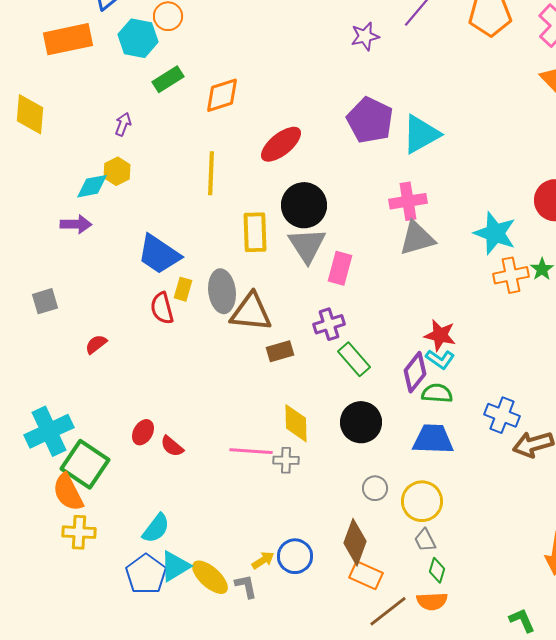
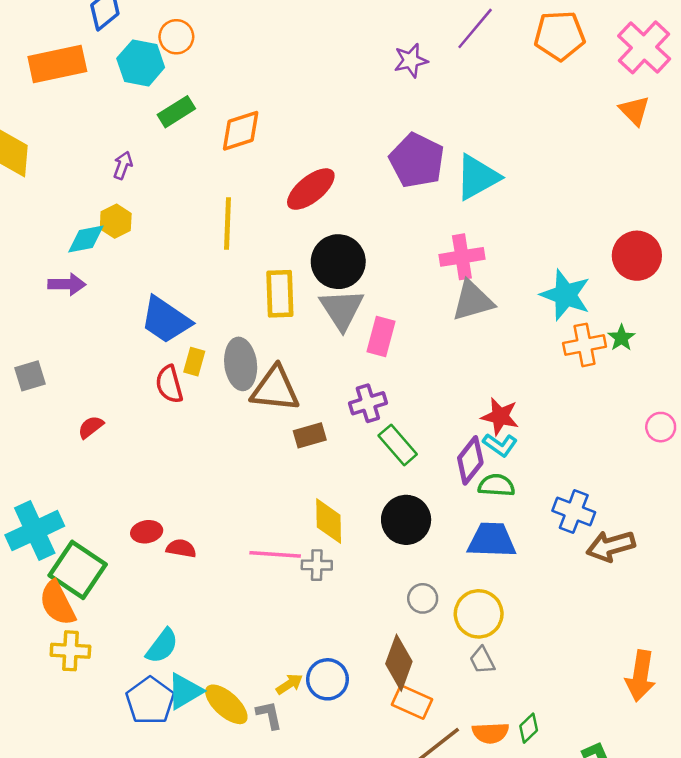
red ellipse: (143, 432) -> (147, 532), turned 50
red semicircle: (172, 446) -> (181, 548), turned 150
green diamond: (437, 570) -> (529, 728), moved, turned 30

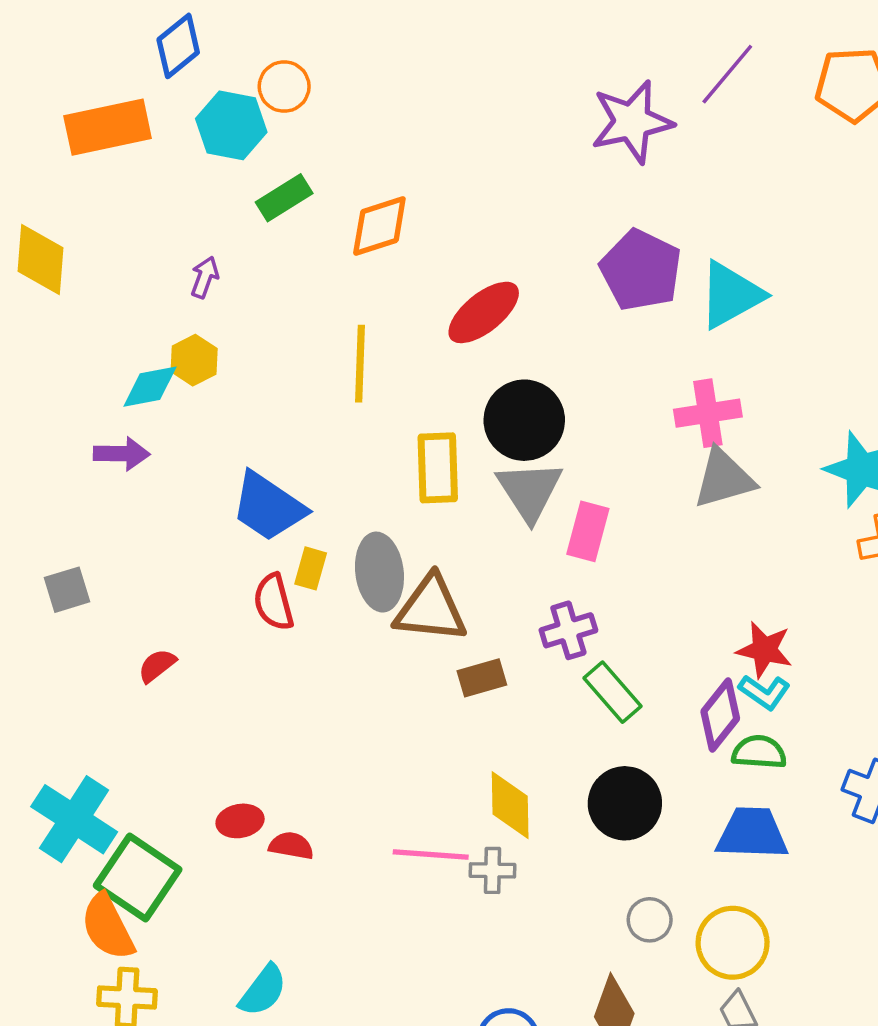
purple star: (411, 61) -> (632, 122), size x1.6
cyan cross: (35, 531) -> (74, 819), turned -32

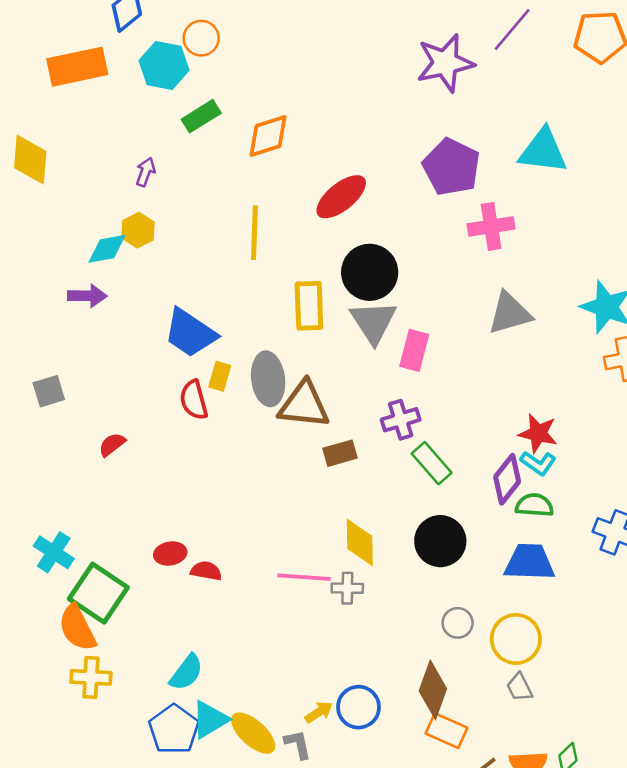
cyan triangle: (731, 295) -> (543, 151), moved, turned 36
pink cross: (708, 413) -> (491, 226), moved
cyan cross: (74, 819) -> (54, 552), size x0.7

